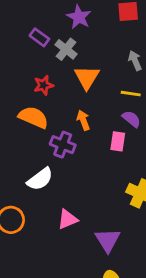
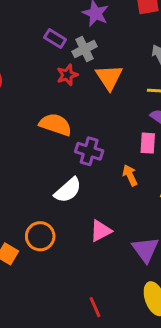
gray cross: (66, 49) -> (84, 49), turned 30
red star: (43, 85) -> (67, 75), moved
orange arrow: (83, 120) -> (130, 175), moved

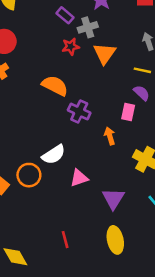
white semicircle: (68, 190) -> (54, 155), moved

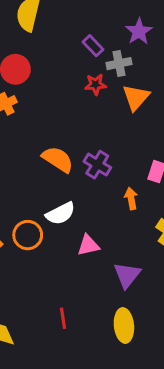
orange semicircle: (55, 86) -> (58, 159), moved

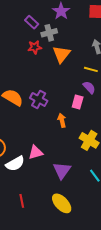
white semicircle: (60, 213) -> (15, 164), moved
yellow ellipse: (124, 325) -> (62, 203), turned -35

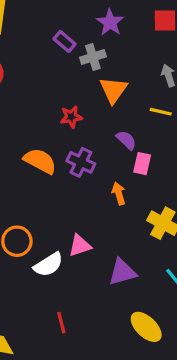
red star: (35, 47) -> (71, 117), moved
purple semicircle: (89, 87) -> (126, 140), moved
purple triangle: (62, 170) -> (122, 272), turned 42
yellow ellipse: (62, 203) -> (146, 327), moved

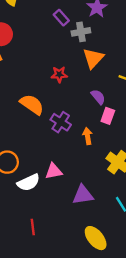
purple cross: (81, 162) -> (61, 122), moved

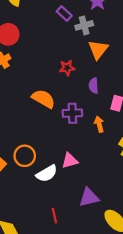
purple semicircle: (98, 97) -> (94, 86), moved, turned -140
purple cross: (61, 122) -> (72, 113), turned -30
purple triangle: (83, 195) -> (89, 197), moved

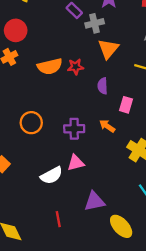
orange semicircle: (43, 99) -> (50, 66), moved, turned 135
purple cross: (72, 113) -> (74, 129), moved
orange arrow: (99, 124) -> (107, 126), turned -42
orange circle: (25, 156) -> (31, 123), moved

